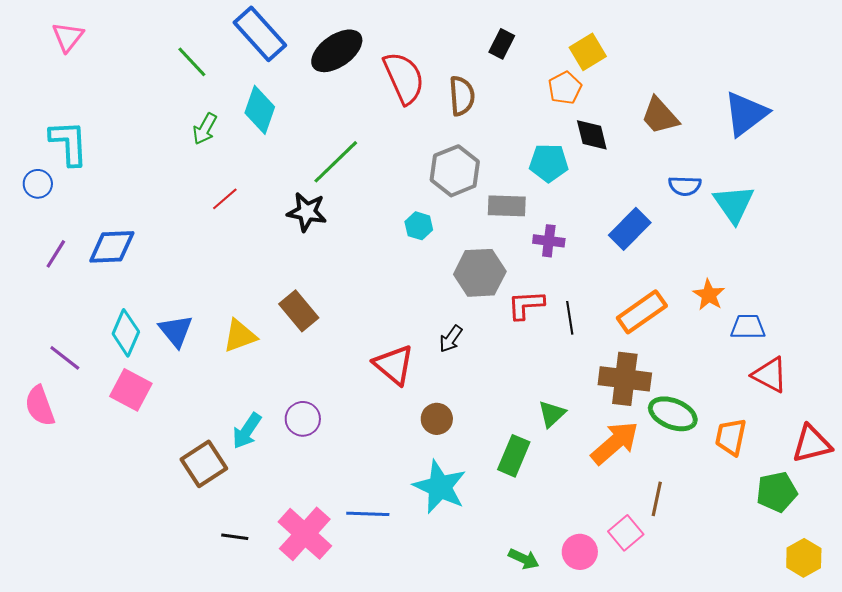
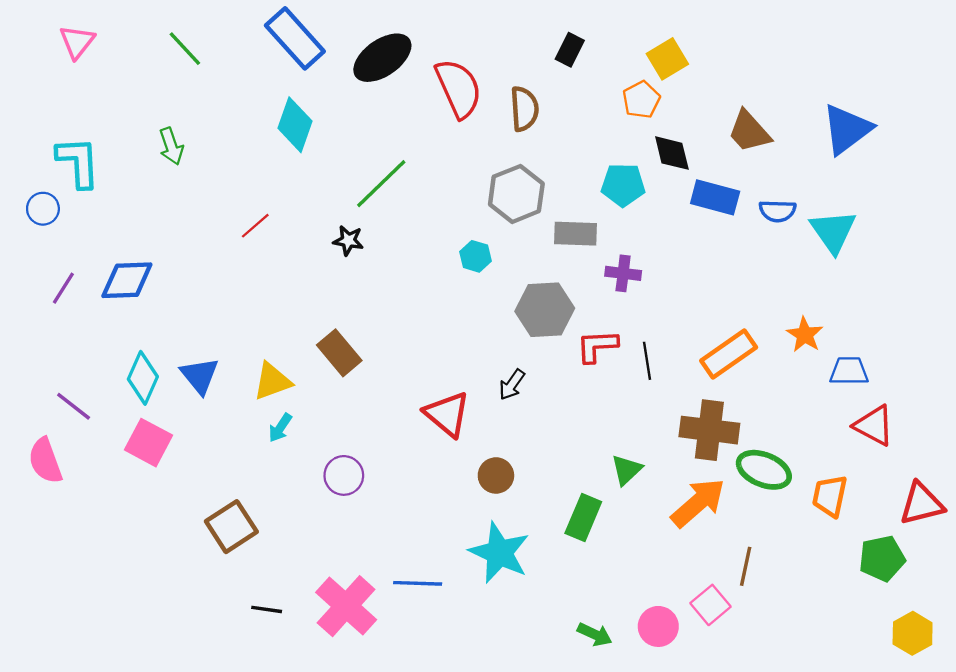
green line: (192, 62) -> (185, 49), moved
green arrow: (205, 129) -> (171, 146), moved, turned -48
black star: (307, 212) -> (348, 240), size x0.7
blue rectangle: (630, 229) -> (715, 197), moved, turned 60
cyan arrow: (247, 431) -> (280, 428), moved, size x0.7

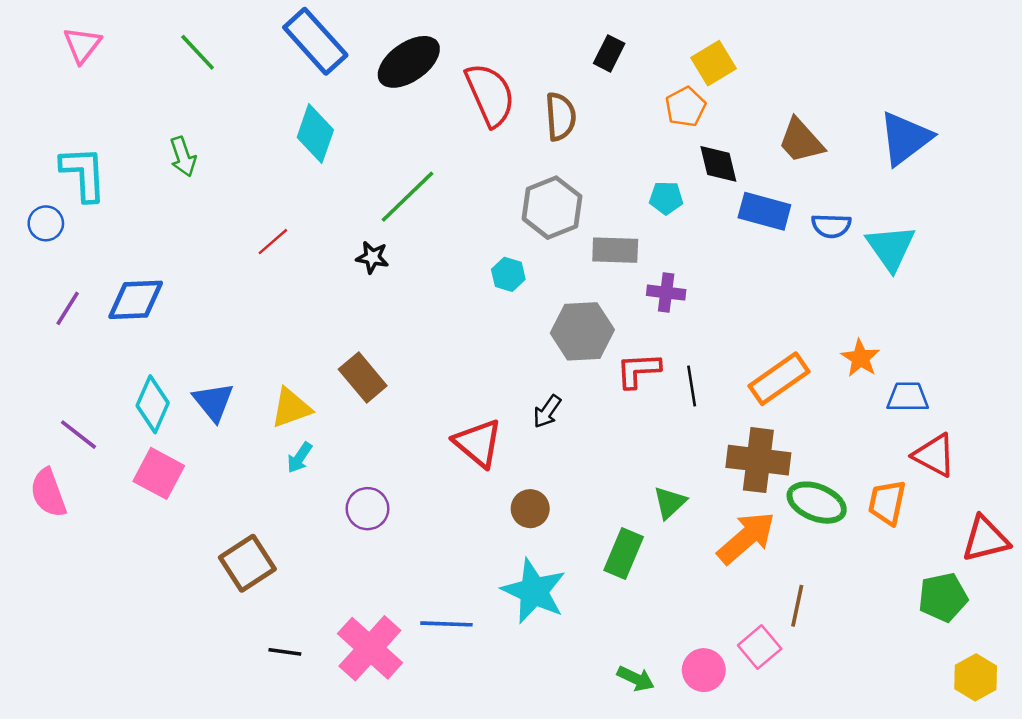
cyan pentagon: (623, 185) -> (666, 198), size x0.7
orange trapezoid: (830, 496) -> (887, 503), moved

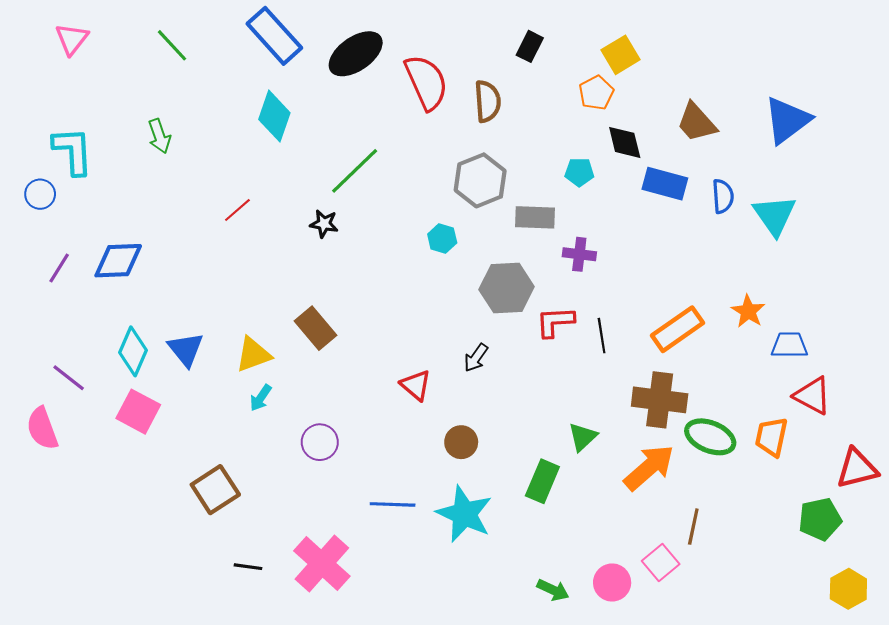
blue semicircle: (831, 226) -> (723, 196), turned -96
red triangle: (478, 443) -> (416, 385), size x0.7
blue line: (446, 624) -> (393, 504), moved

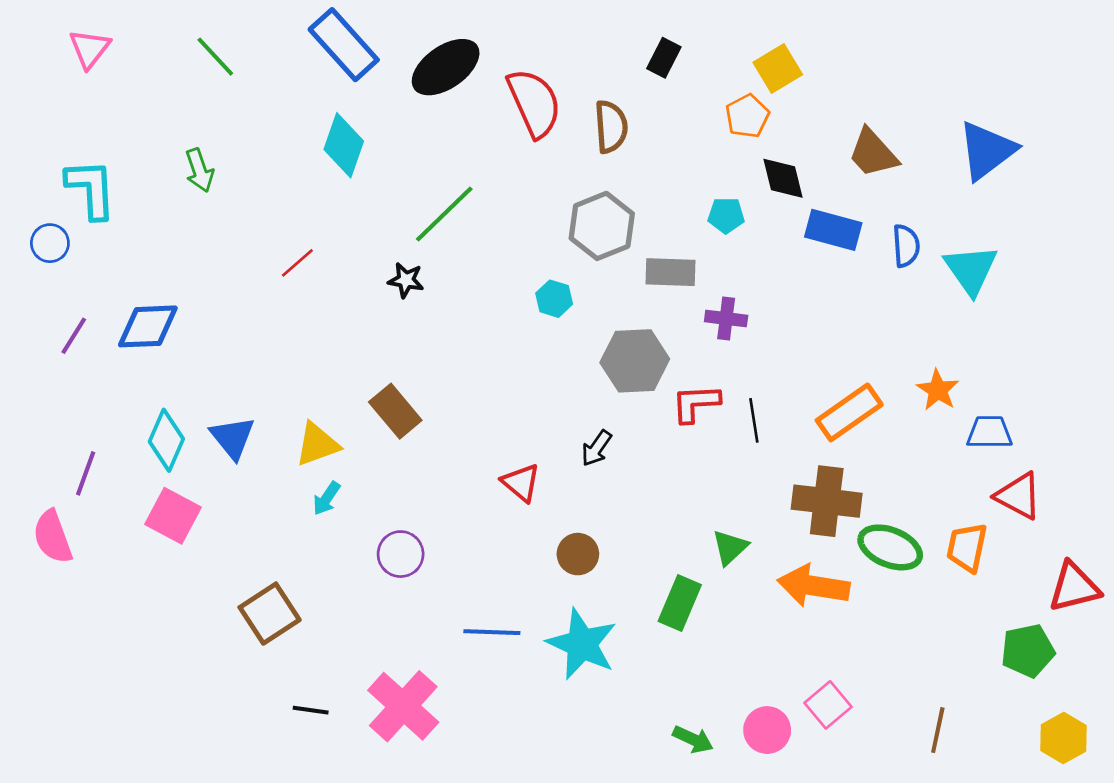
purple line: (69, 378) -> (86, 473), turned 72
orange arrow: (649, 467) -> (813, 586), turned -130
brown line: (693, 527) -> (938, 730), moved

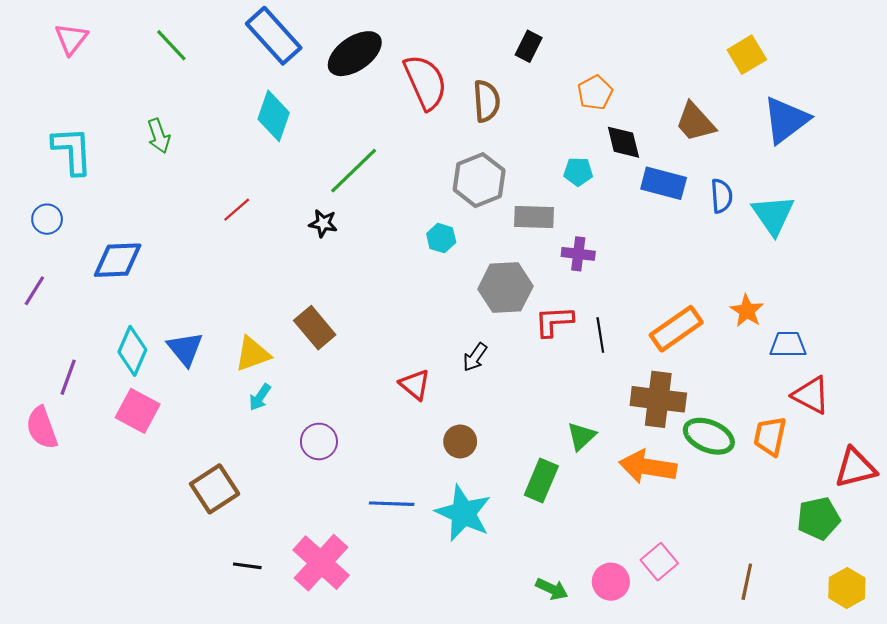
yellow square: (778, 68) -> (747, 55), moved
blue circle: (50, 243) -> (47, 219), moved
purple line: (74, 336) -> (34, 291), moved

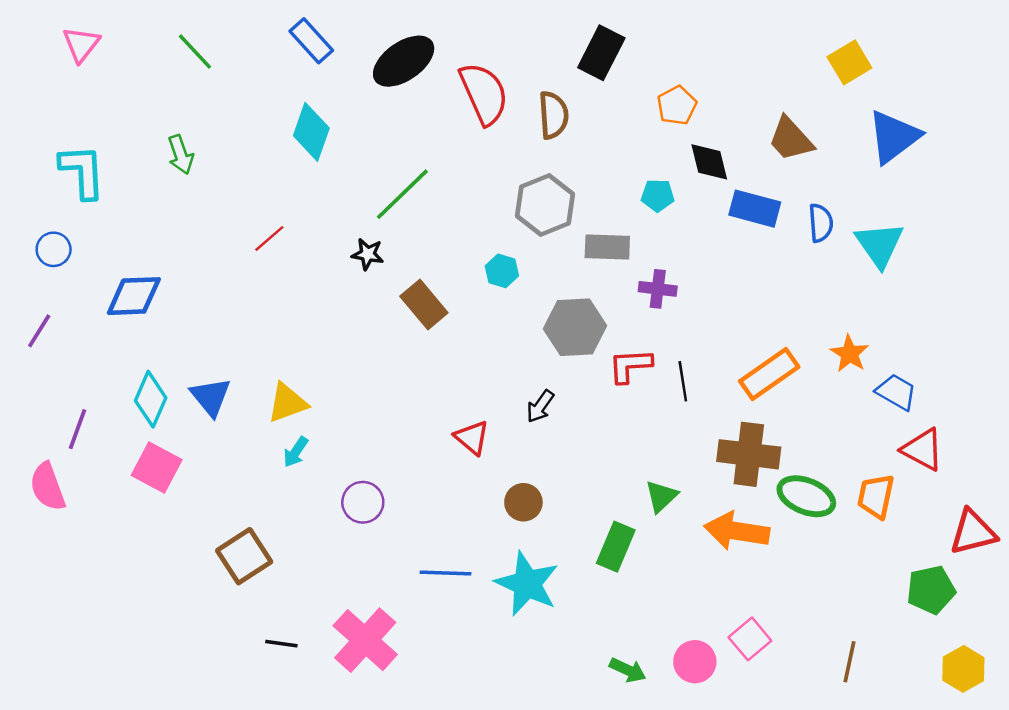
blue rectangle: (274, 36) -> (311, 41), size x0.7
black rectangle: (529, 46) -> (601, 53), size x1.5
brown rectangle: (315, 328) -> (424, 304), moved
blue trapezoid: (788, 345) -> (896, 392), turned 30

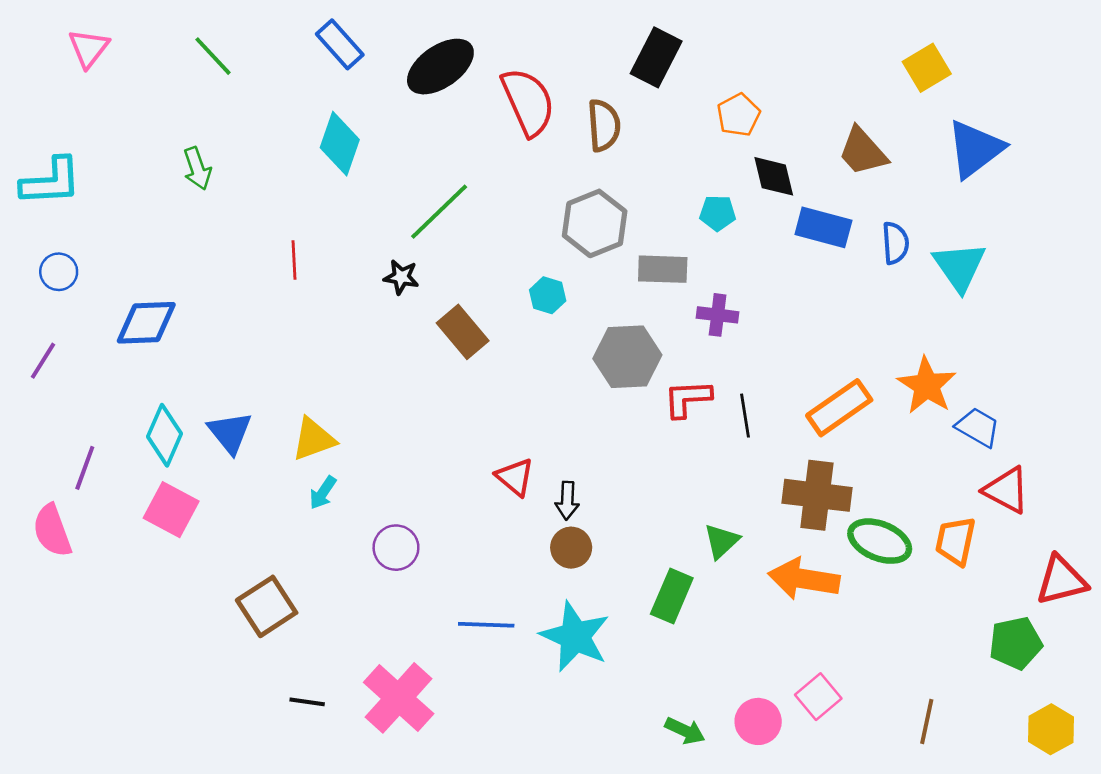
cyan L-shape: (82, 171) -> (51, 182), moved, turned 90
red line: (269, 239) -> (294, 260), turned -52
orange star: (849, 354) -> (927, 385), size x1.4
black arrow: (540, 406) -> (567, 501), moved, turned -32

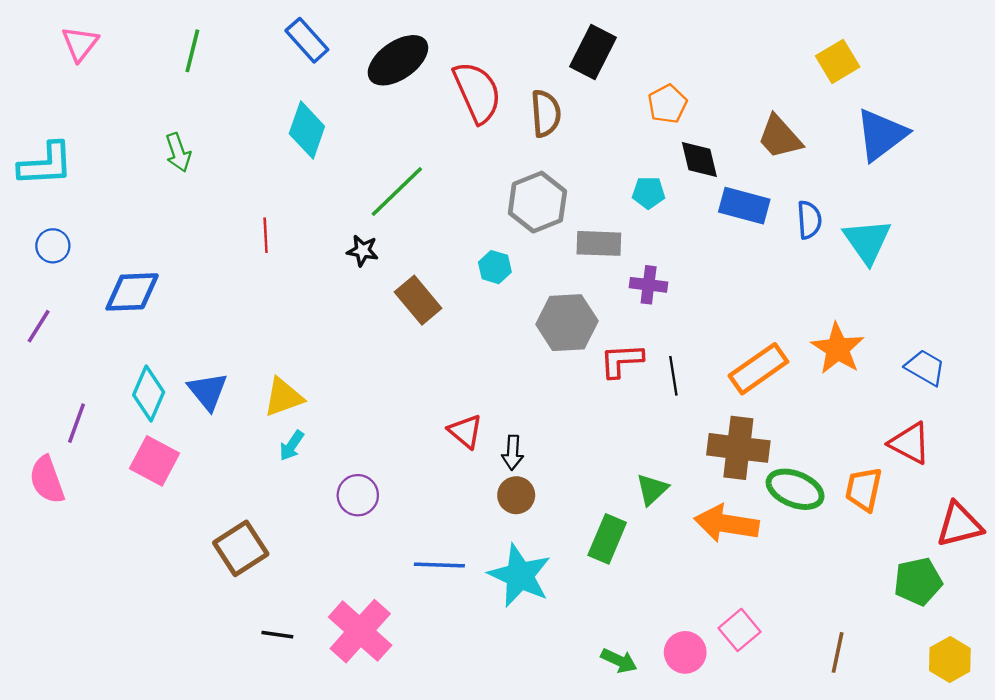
green line: (213, 56) -> (192, 51), turned 57
blue trapezoid: (978, 427) -> (925, 368), moved

